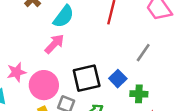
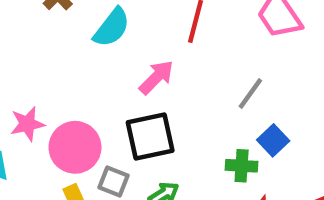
pink arrow: (54, 44) -> (156, 77), moved
blue square: (118, 79) -> (273, 140), moved

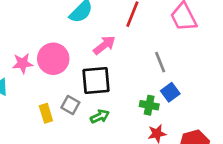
gray line: (250, 93) -> (160, 62), turned -65
pink circle: (75, 147) -> (53, 59), moved

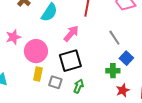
pink star: (23, 63) -> (13, 37), moved
yellow rectangle: (46, 113) -> (38, 74), moved, turned 40
green arrow: (100, 116) -> (79, 86), turned -32

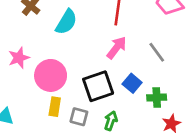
pink arrow: (71, 34) -> (117, 48), moved
blue square: (126, 58) -> (132, 83), moved

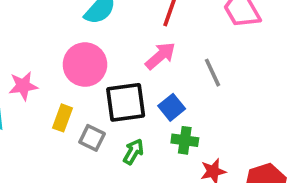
pink star: (19, 58) -> (23, 86), moved
pink circle: (51, 75) -> (85, 65), moved
green cross: (157, 97) -> (185, 140), moved

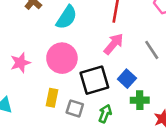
pink star: (23, 86) -> (20, 63), moved

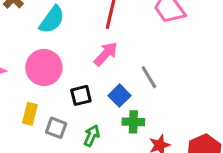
gray line: (152, 50) -> (149, 77), moved
black square: (94, 80) -> (81, 95), size x0.6

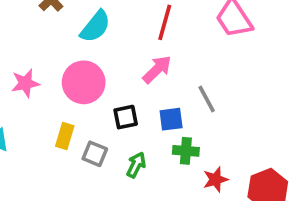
blue square: (120, 96) -> (171, 119), turned 35

